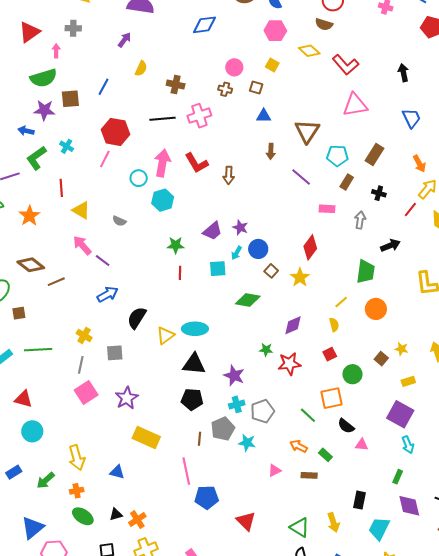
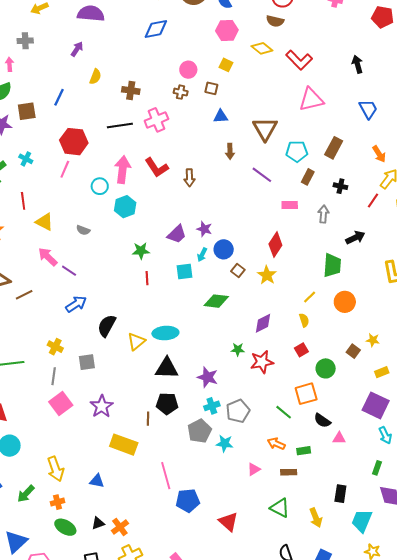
brown line: (200, 439) -> (148, 419), moved
green rectangle: (325, 455) -> (304, 451), turned -48
green triangle: (300, 527) -> (280, 508), moved

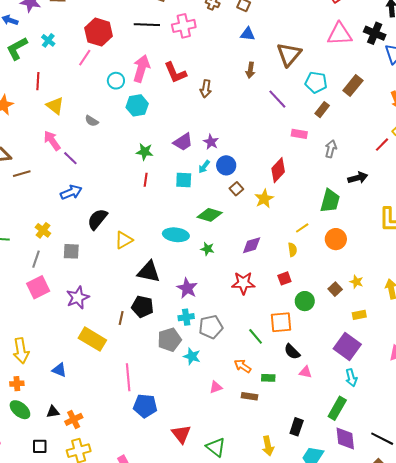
black cross: (340, 186) -> (375, 33), moved, size x1.5
cyan ellipse: (165, 333) -> (176, 235), moved
green star: (238, 349) -> (207, 249), moved
green rectangle: (377, 468) -> (337, 408), size x1.6
green triangle: (280, 508) -> (216, 447), moved

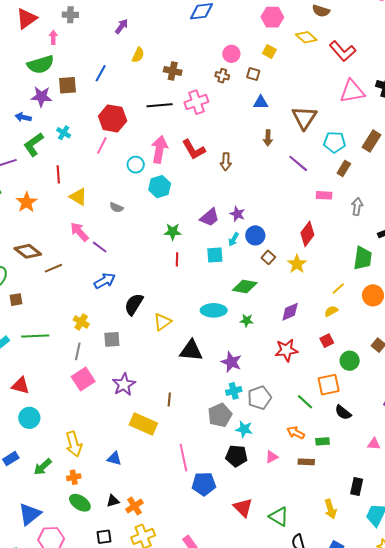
yellow semicircle: (292, 250) -> (331, 311), turned -104
black pentagon: (142, 307) -> (236, 456), moved
pink triangle: (305, 372) -> (374, 444), moved

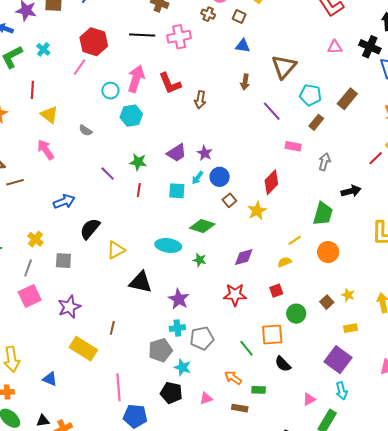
pink triangle: (352, 91) -> (335, 47), size x0.6
purple line: (100, 247) -> (108, 174), moved
pink triangle: (374, 444) -> (309, 399), turned -40

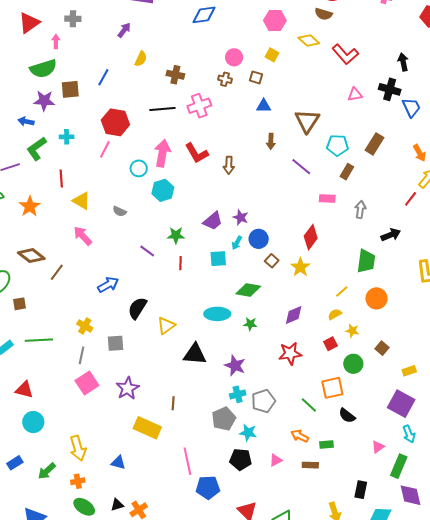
cyan cross: (43, 49) -> (67, 137), turned -32
brown line: (15, 182) -> (57, 272), turned -30
yellow star: (348, 295) -> (352, 331), moved

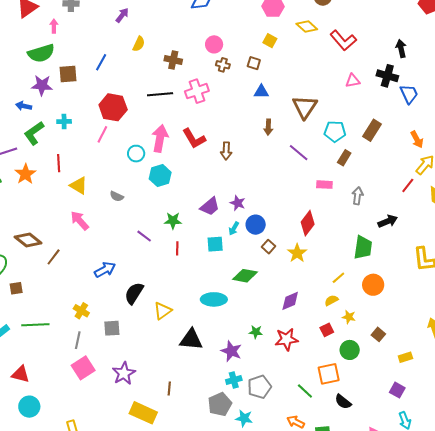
pink circle: (234, 57) -> (214, 44), moved
orange star: (30, 206) -> (25, 174), moved
green star: (250, 324) -> (256, 332), moved
purple square: (401, 404) -> (397, 390), size x0.6

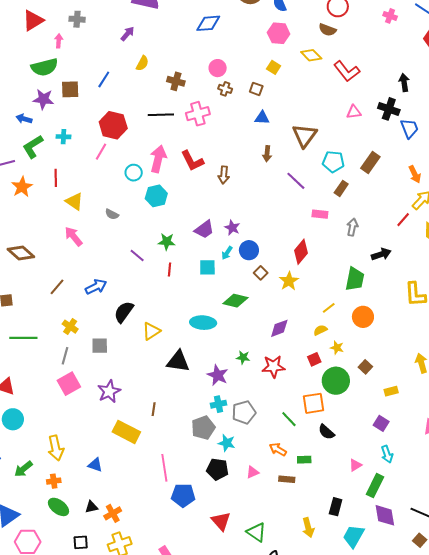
brown line: (54, 257) -> (57, 287), moved
green circle: (350, 350) -> (336, 381), size x1.4

